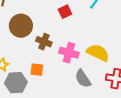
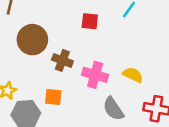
red square: (65, 12) -> (90, 21), turned 32
yellow semicircle: (98, 53) -> (133, 75), size x0.7

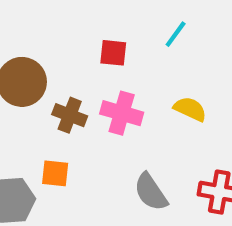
pink cross: (95, 75) -> (122, 113), moved
yellow semicircle: (133, 75) -> (190, 109), moved

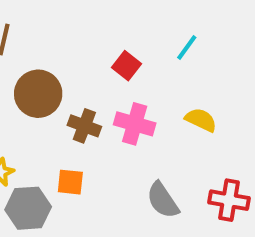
red square: (113, 53) -> (127, 66), turned 32

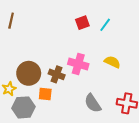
red square: (127, 66) -> (82, 23), moved, turned 32
brown circle: (38, 94) -> (29, 73), moved
brown cross: (84, 126) -> (57, 74), moved

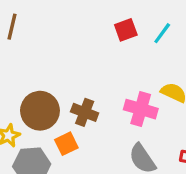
pink cross: (78, 64) -> (141, 109), moved
orange square: (45, 94) -> (66, 144), turned -32

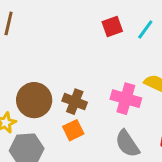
orange square: (66, 144) -> (73, 130), moved

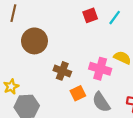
brown circle: (34, 100) -> (34, 41), moved
orange square: (73, 130) -> (78, 93), moved

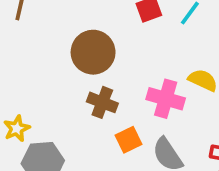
brown circle: (34, 41) -> (93, 52), moved

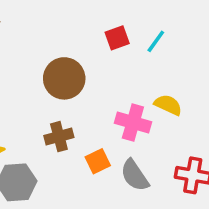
brown cross: (102, 102) -> (59, 137), moved, turned -36

